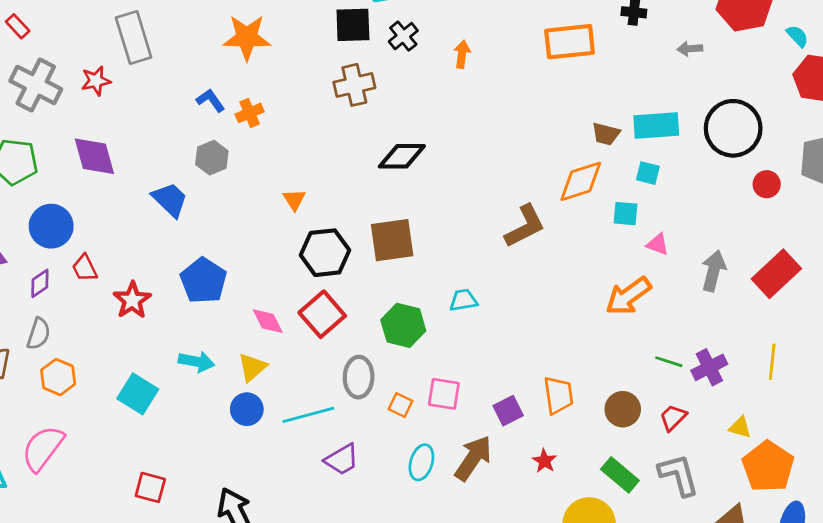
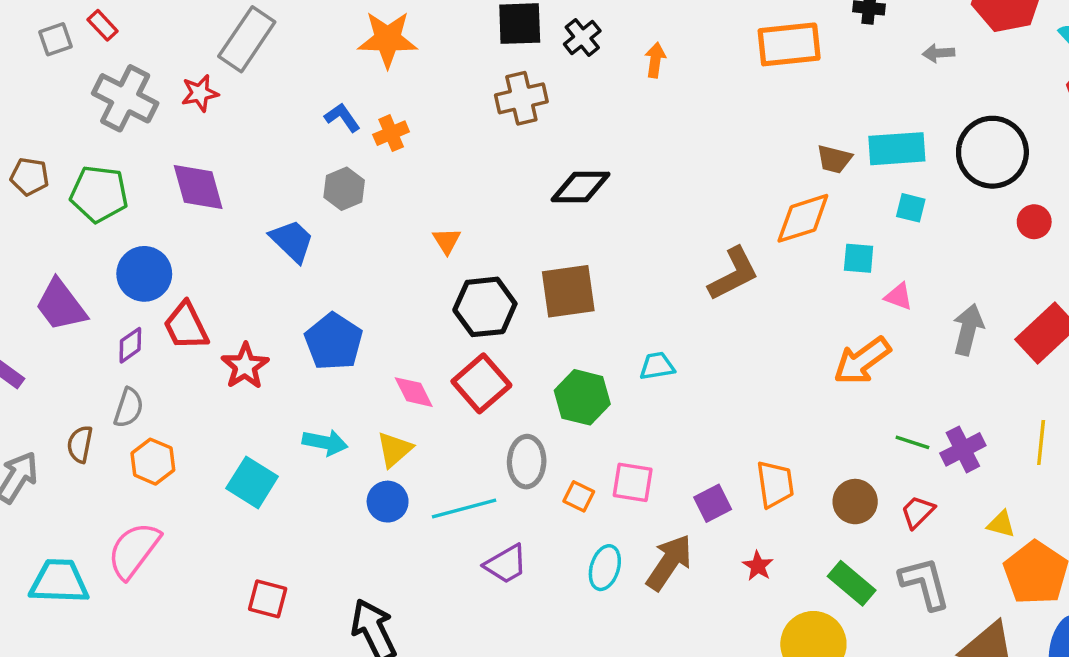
gray rectangle: (134, 37) -> (247, 39), turned 51
cyan square: (648, 173) -> (911, 208), moved
red trapezoid: (85, 268) -> (186, 326), size x1.4

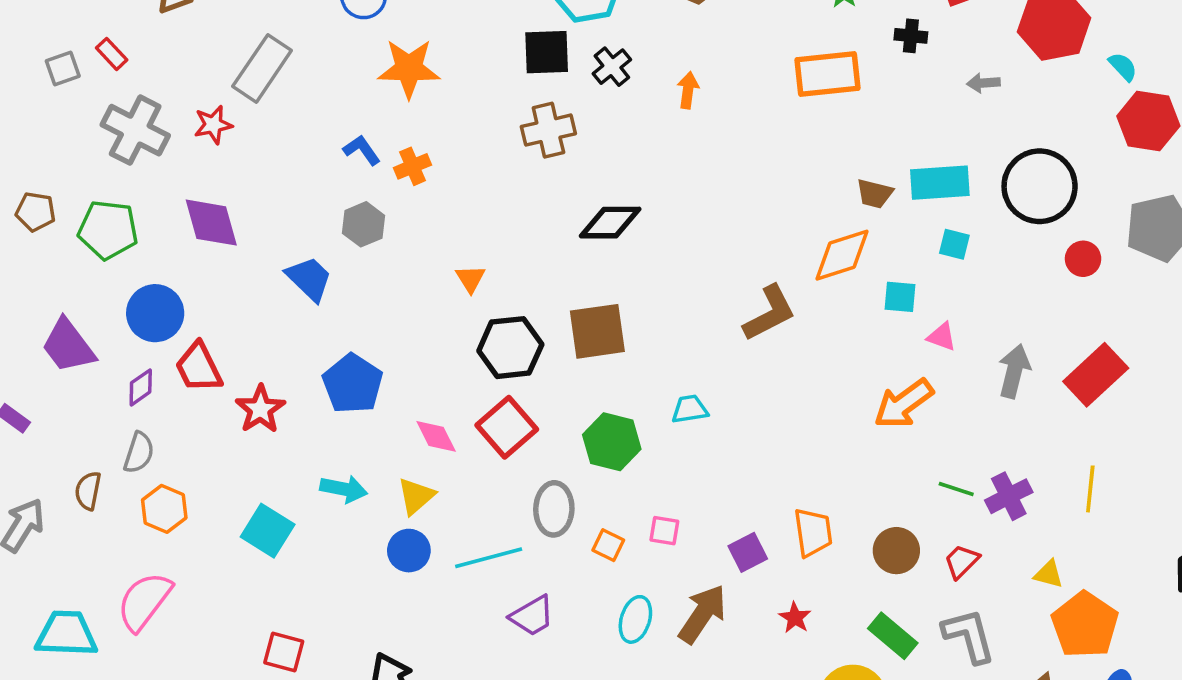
pink square: (633, 482) -> (664, 531), size x0.7

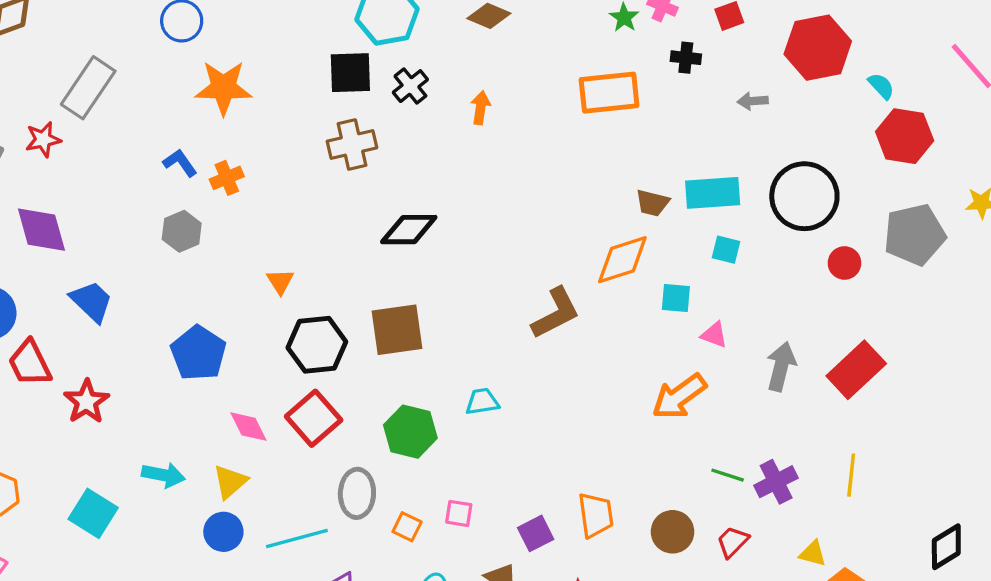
blue trapezoid: (309, 279) -> (92, 301), moved
blue pentagon: (353, 384) -> (198, 353), moved

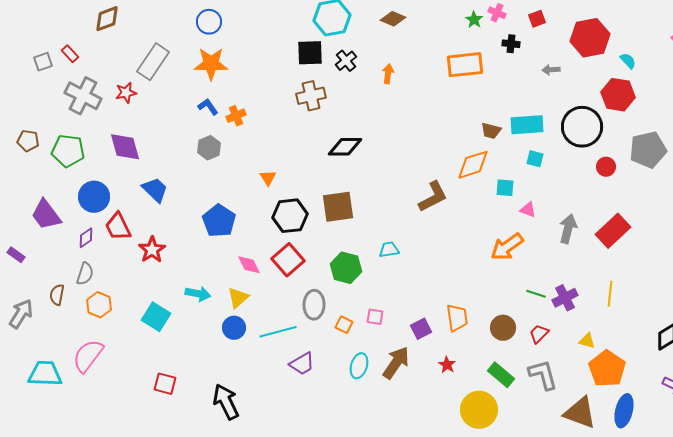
orange star: (223, 88) -> (211, 64), moved
red hexagon: (905, 136) -> (618, 95), moved

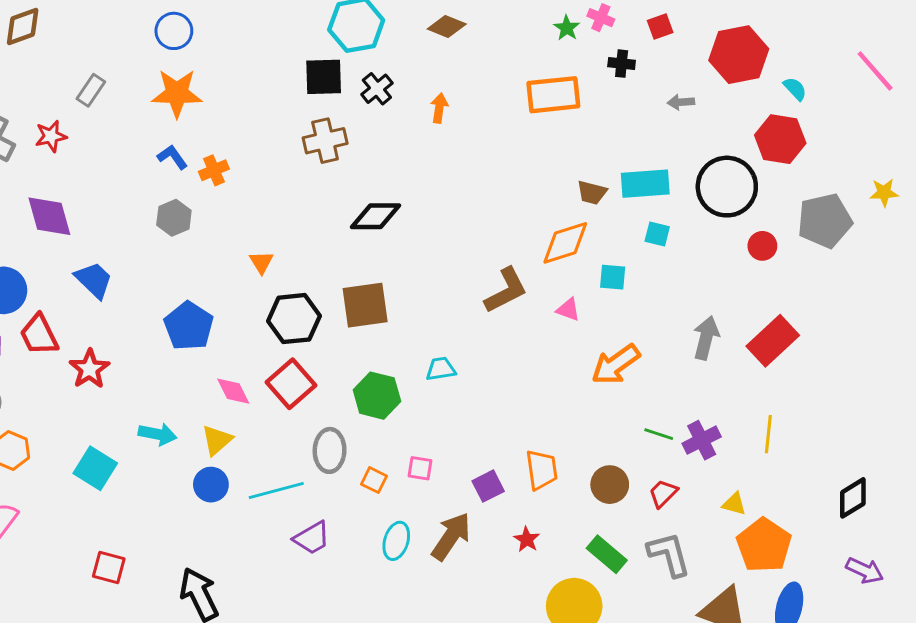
gray rectangle: (153, 62) -> (91, 90), size x0.6
pink triangle: (528, 210) -> (568, 310), moved

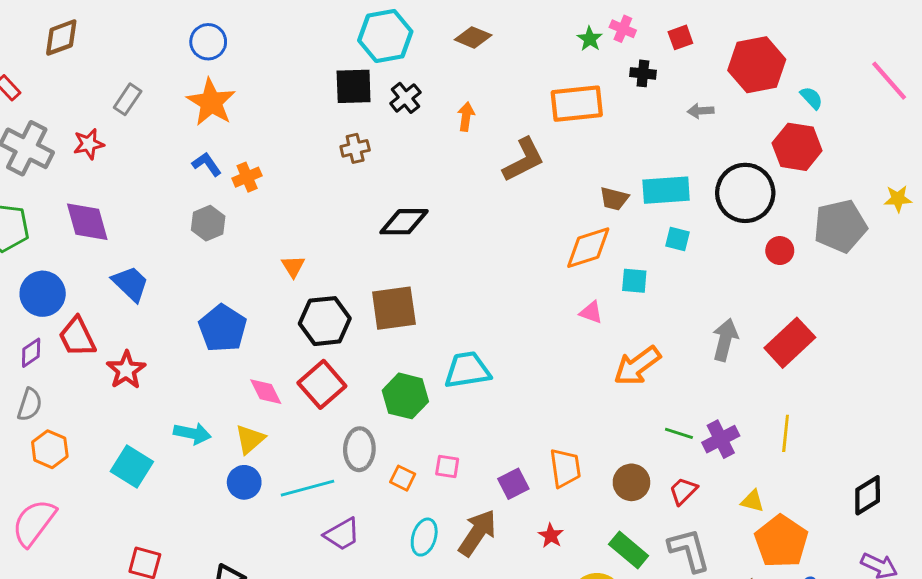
orange star: (177, 93) -> (211, 102), turned 30
brown cross: (325, 141) -> (355, 148), size x0.7
brown L-shape: (506, 290) -> (523, 160), moved
cyan trapezoid: (441, 369) -> (467, 370), size x1.6

